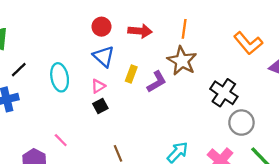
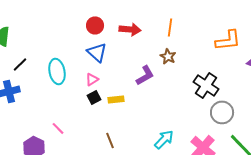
orange L-shape: (248, 43) -> (228, 40), turned -56
brown star: (182, 61) -> (168, 56), size x0.6
yellow rectangle: (131, 74) -> (116, 99), moved, turned 63

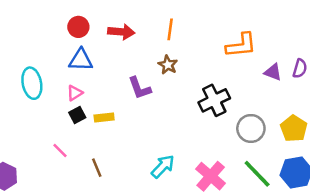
blue triangle: (97, 52) -> (81, 60), turned -40
purple L-shape: (145, 75) -> (140, 88), turned 100
black cross: (206, 85) -> (214, 100), turned 30
gray circle: (222, 112) -> (251, 128), moved
pink line: (58, 128) -> (60, 150), moved

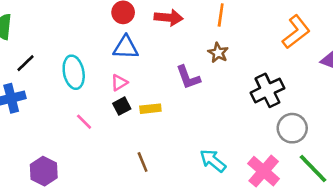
orange L-shape: (241, 45) -> (296, 32), turned -32
gray circle: (251, 128) -> (292, 128), moved
pink line: (60, 150) -> (84, 122), moved
cyan arrow: (163, 166) -> (213, 161), turned -95

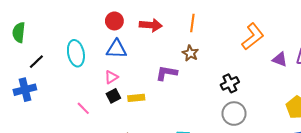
cyan ellipse: (74, 72) -> (76, 53), moved
purple L-shape: (188, 77) -> (166, 73), turned 120
black cross: (267, 90) -> (230, 83), size x0.7
gray circle: (292, 128) -> (234, 114), moved

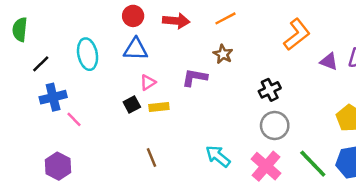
orange line: (192, 23) -> (225, 18), turned 54
pink triangle: (111, 77) -> (148, 82), moved
blue cross: (25, 90) -> (53, 97), moved
pink line: (83, 108) -> (74, 119), moved

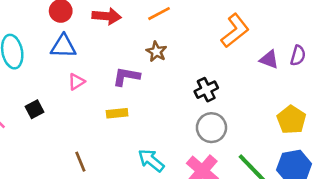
black square: (132, 105) -> (34, 109), moved
yellow rectangle: (159, 107) -> (117, 113), moved

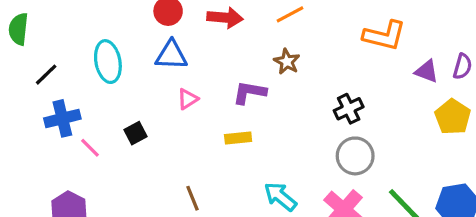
orange L-shape: (235, 31) -> (384, 36), turned 52
yellow pentagon: (291, 120) -> (453, 117), moved

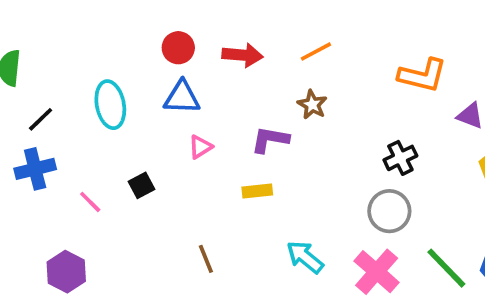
black cross: (349, 109) -> (400, 158), moved
blue cross: (62, 118) -> (35, 169), moved

